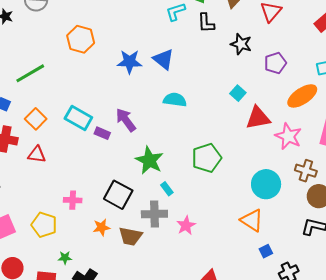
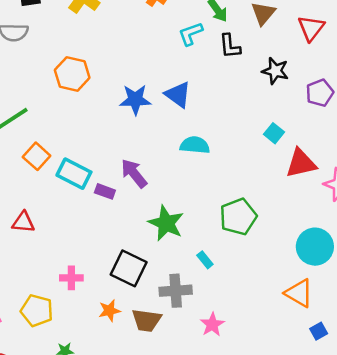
orange square: (36, 119) -> (37, 156), moved
cyan rectangle: (167, 189) -> (205, 260), moved
pink star: (186, 225) -> (212, 325), moved

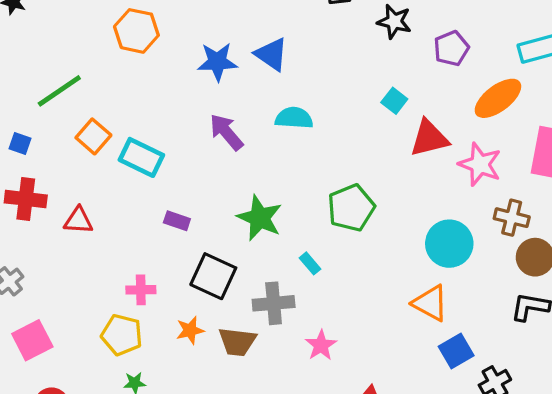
purple arrow: (134, 173) -> (226, 132), moved
purple rectangle: (105, 191) -> (177, 221), moved
yellow pentagon: (37, 311) -> (122, 335), moved
blue square: (319, 331) -> (456, 351), size x1.5

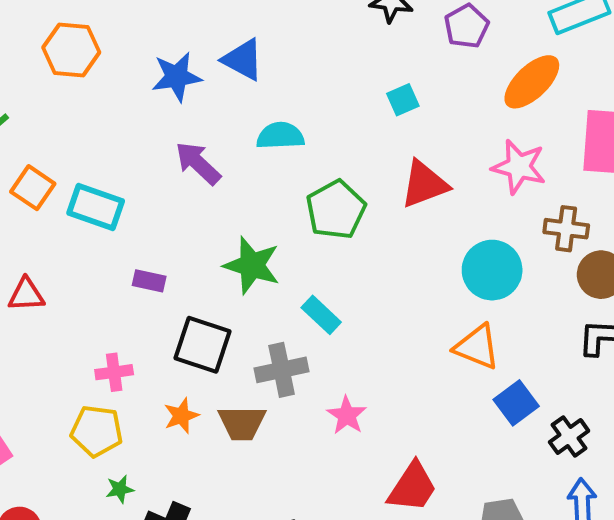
cyan square: (394, 101) -> (403, 100), turned 35
red triangle: (429, 138) -> (424, 184), moved
green pentagon: (351, 208) -> (336, 210), moved
cyan rectangle: (310, 263) -> (321, 315), size x1.4

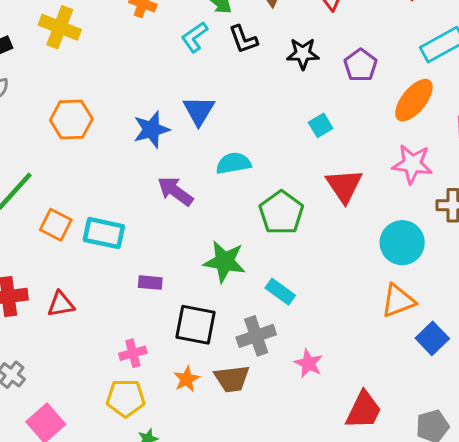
blue triangle: (243, 60) -> (199, 111), turned 40
red triangle: (424, 184) -> (344, 186), turned -36
orange triangle: (477, 347) -> (398, 301), turned -36

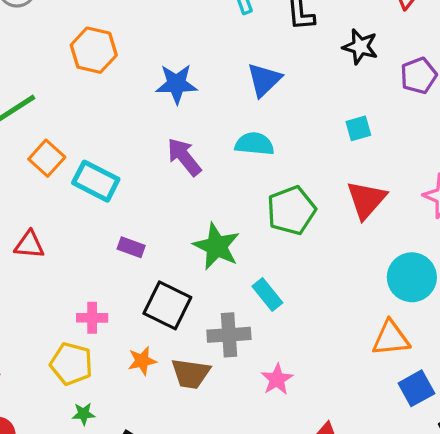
blue triangle: (199, 111) -> (264, 80), moved

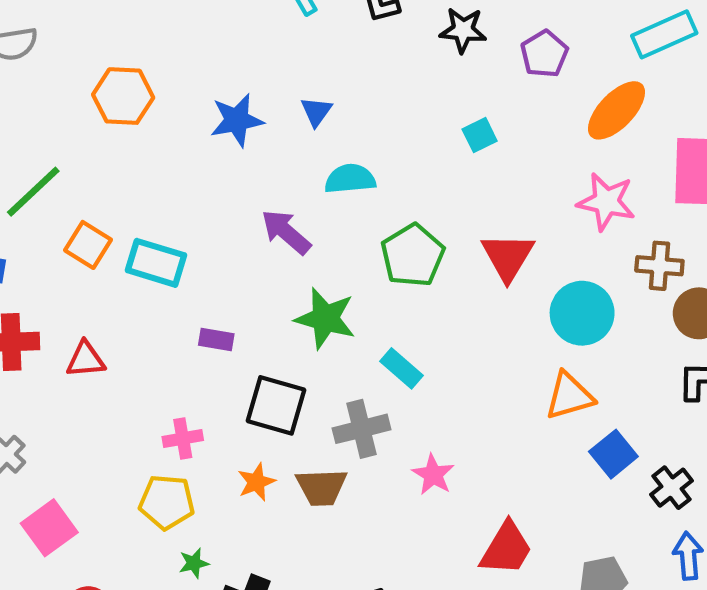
blue triangle: (264, 80) -> (316, 112), moved, size x0.7
purple arrow: (184, 157) -> (286, 232), moved
red triangle: (366, 200) -> (508, 257), moved

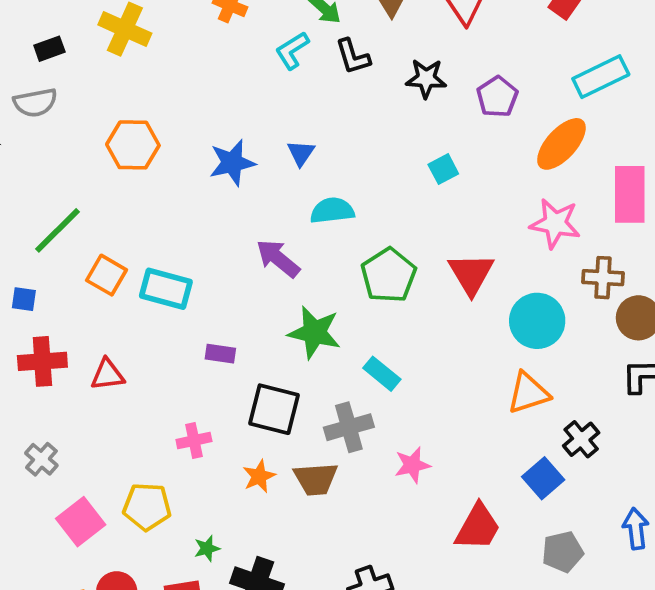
blue square: (613, 454) -> (543, 478), moved
pink star: (433, 475) -> (412, 465), turned 30
black cross: (671, 488) -> (581, 439), moved
yellow pentagon: (167, 502) -> (147, 507), moved

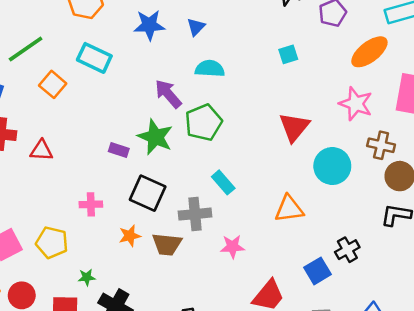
green pentagon: (388, 275) -> (204, 122), moved
cyan rectangle: (166, 289) -> (94, 58), moved
green star: (314, 332) -> (155, 137), moved
orange triangle: (528, 393) -> (289, 209), moved

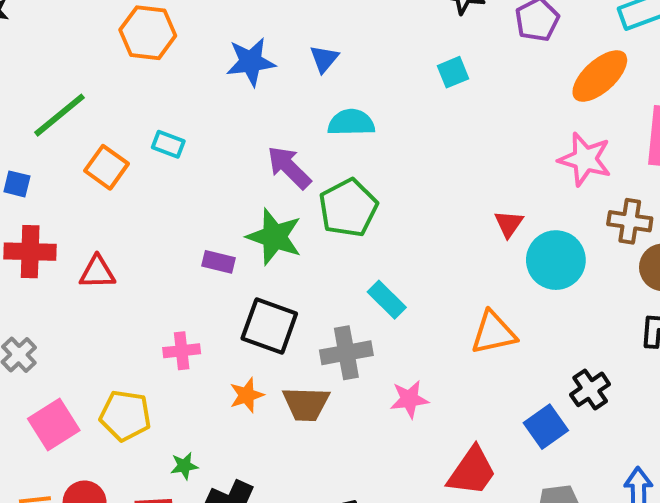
cyan square: (288, 54) -> (453, 72), moved
cyan rectangle: (94, 58) -> (168, 144), moved, size x0.6
red triangle: (294, 127) -> (509, 224), moved, size x0.6

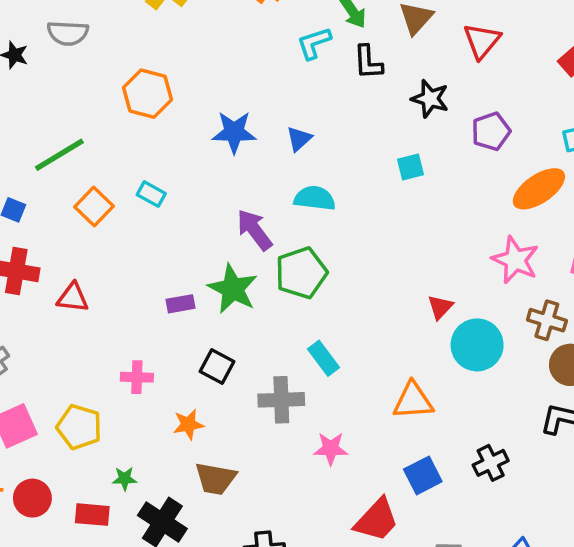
purple rectangle: (218, 262) -> (180, 304), turned -32
black square: (269, 326) -> (217, 367), size x0.7
brown trapezoid: (306, 404) -> (215, 479), moved
blue square: (546, 427) -> (423, 475), moved

